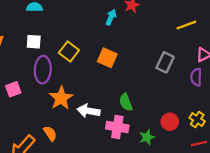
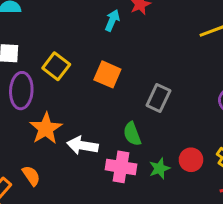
gray rectangle: (165, 62) -> (158, 98), moved
green star: (147, 137) -> (159, 168), moved

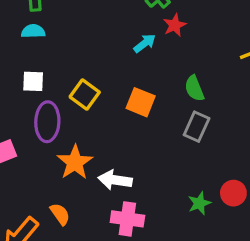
cyan arrow: (112, 20) -> (145, 43), turned 30
green semicircle: (132, 134) -> (194, 88), moved
pink cross: (121, 167) -> (127, 219), moved

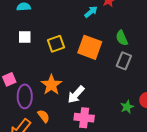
yellow square: (85, 95) -> (56, 44), turned 36
orange square: (141, 102) -> (90, 47), size x1.4
purple ellipse: (47, 122) -> (25, 96), moved
white arrow: (115, 180) -> (76, 95), turned -54

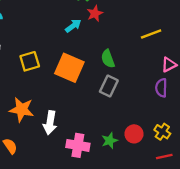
orange star: (51, 85) -> (22, 109), turned -30
white arrow: (76, 95) -> (50, 123), turned -36
pink cross: (84, 118) -> (78, 145), moved

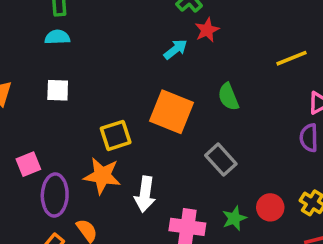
yellow square: (30, 61) -> (116, 135), moved
gray rectangle: (109, 86) -> (221, 160), moved, turned -66

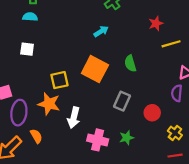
red star: (207, 30) -> (156, 23), moved
gray rectangle: (221, 160) -> (122, 101), turned 60
red circle: (270, 207) -> (152, 113), moved

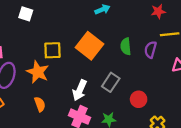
purple semicircle: (177, 93) -> (150, 50), moved
white arrow: (74, 118) -> (80, 90), moved
orange semicircle: (36, 136) -> (40, 104), moved

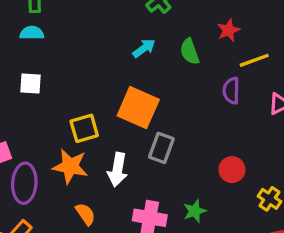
green semicircle: (126, 46) -> (190, 52), moved
gray rectangle: (111, 82) -> (161, 148), moved
white arrow: (80, 90) -> (118, 170), moved

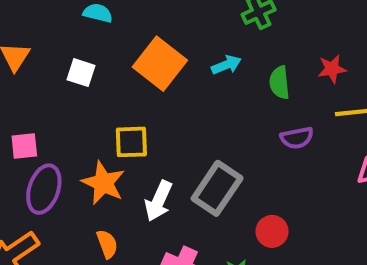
purple semicircle: (231, 91) -> (297, 138), moved, turned -116
orange square: (138, 108) -> (160, 64), moved
gray rectangle: (161, 148) -> (217, 188), size x1.4
red circle: (232, 170) -> (272, 231), moved

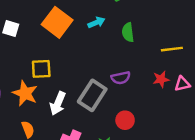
red star: (332, 69) -> (161, 79), moved
purple semicircle: (297, 138) -> (121, 78), moved

